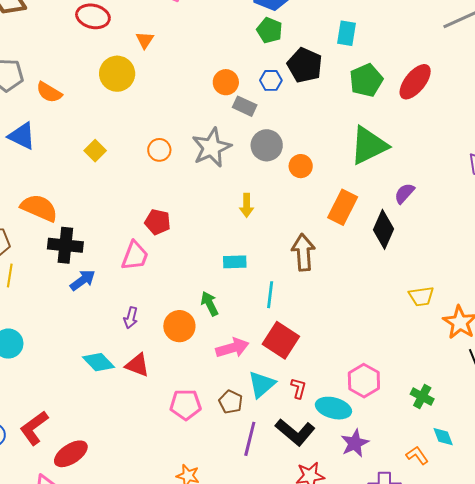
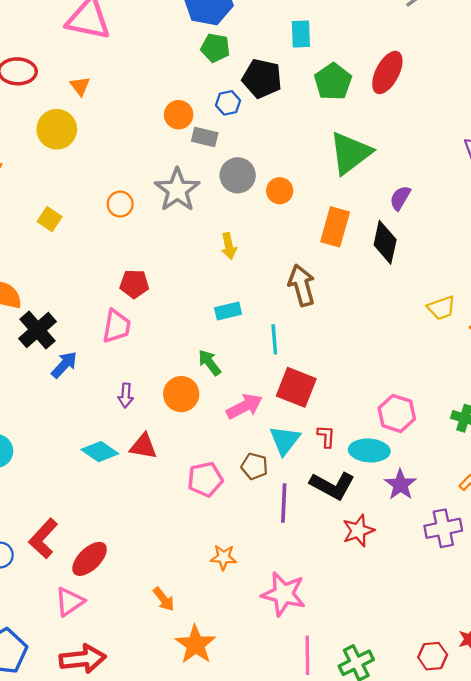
black cross: (65, 245) -> (38, 330), turned -36

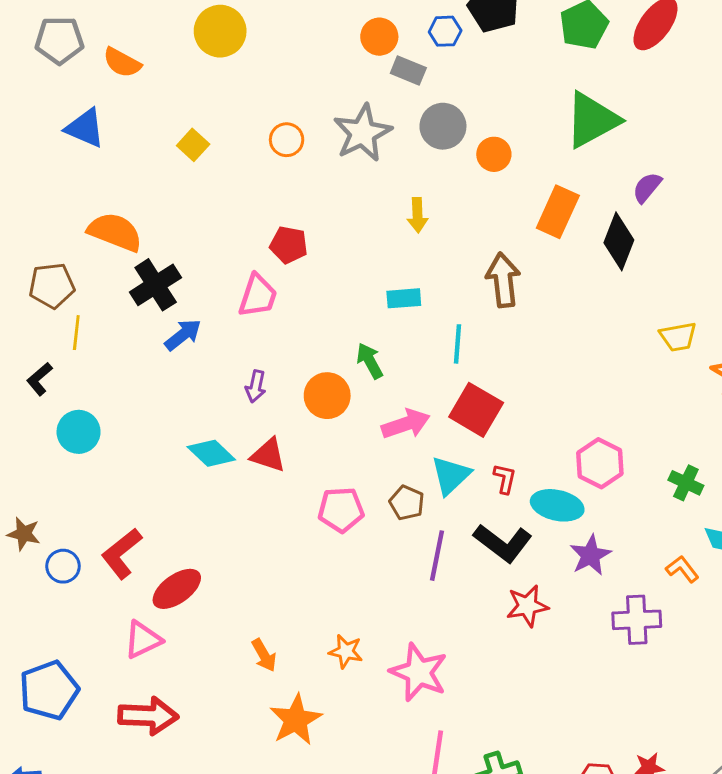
orange star: (223, 557) -> (346, 651), moved

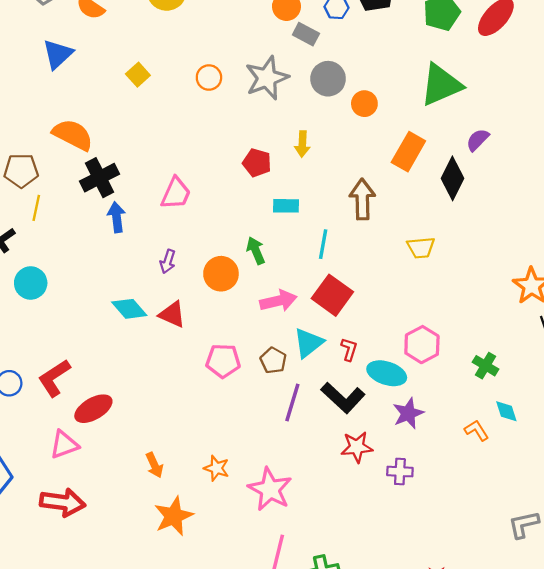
blue triangle: (85, 128) -> (58, 54), turned 48
red pentagon: (289, 245) -> (257, 163), moved
blue arrow: (183, 335) -> (117, 217), turned -64
yellow trapezoid: (678, 337) -> (421, 248), moved
purple cross: (637, 620) -> (400, 472), moved, size x0.7

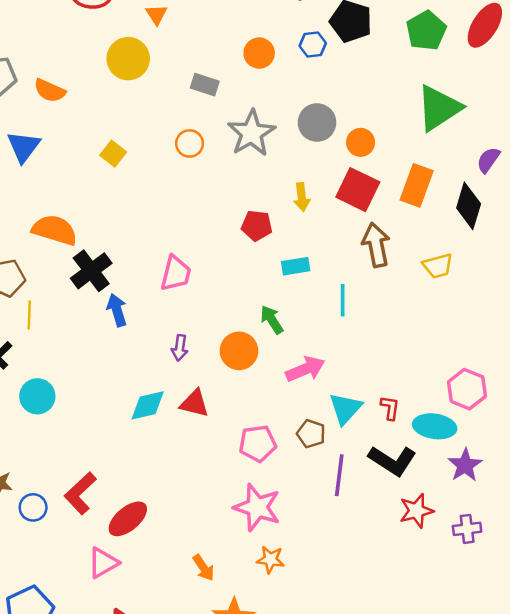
gray rectangle: (306, 34) -> (205, 85), moved
yellow trapezoid: (421, 248) -> (438, 266), moved
red square: (332, 295) -> (358, 190), moved
cyan diamond: (129, 309) -> (148, 405), turned -52
pink star: (270, 489) -> (257, 507), moved

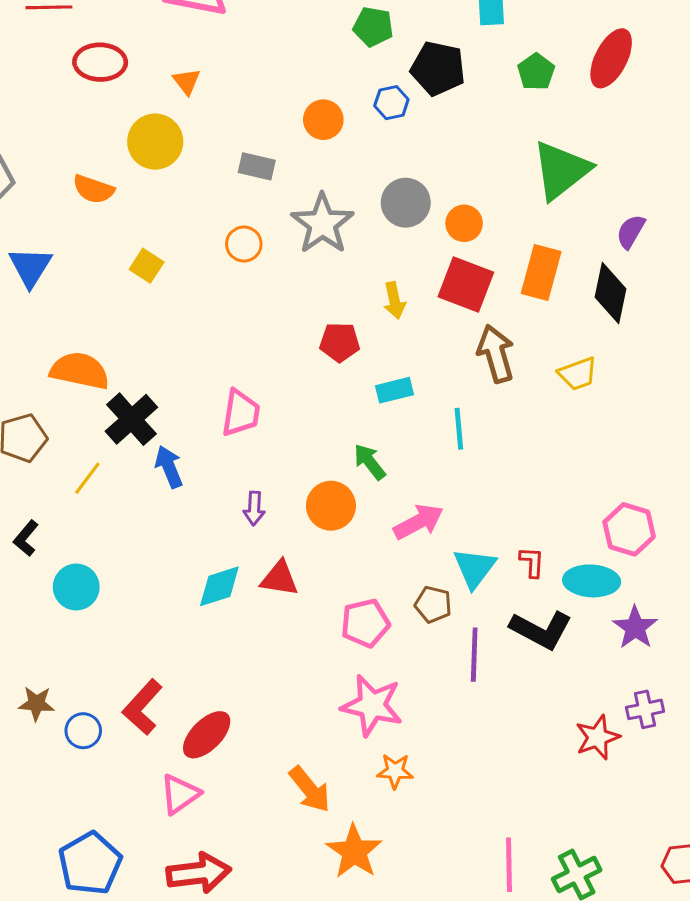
green pentagon: (426, 31) -> (536, 72), size x0.7
orange semicircle: (50, 91) -> (93, 189), moved
yellow line: (29, 315) -> (87, 478), moved, turned 40
red star: (416, 511) -> (597, 737), moved
orange arrow: (204, 568) -> (310, 789), size x1.4

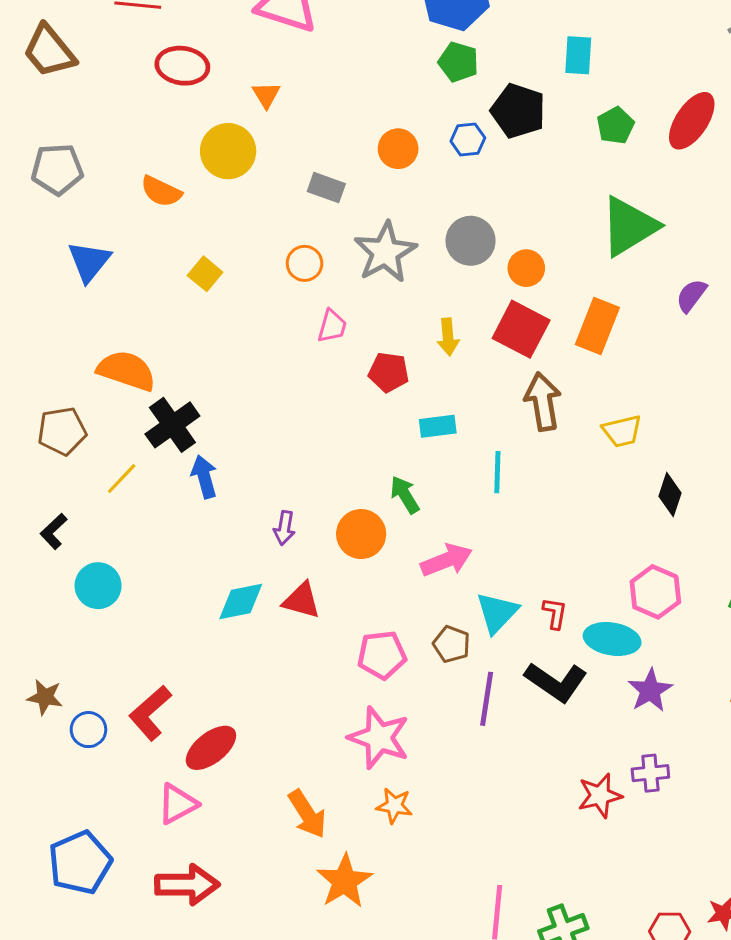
black diamond: (611, 293) -> (670, 495), moved, size x0.7
pink trapezoid: (241, 413) -> (332, 326), moved, size x0.7

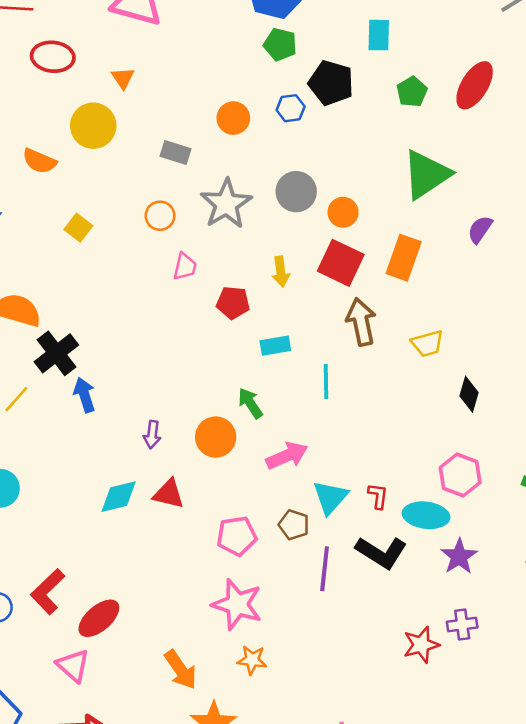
pink triangle: (177, 804) -> (73, 666), turned -48

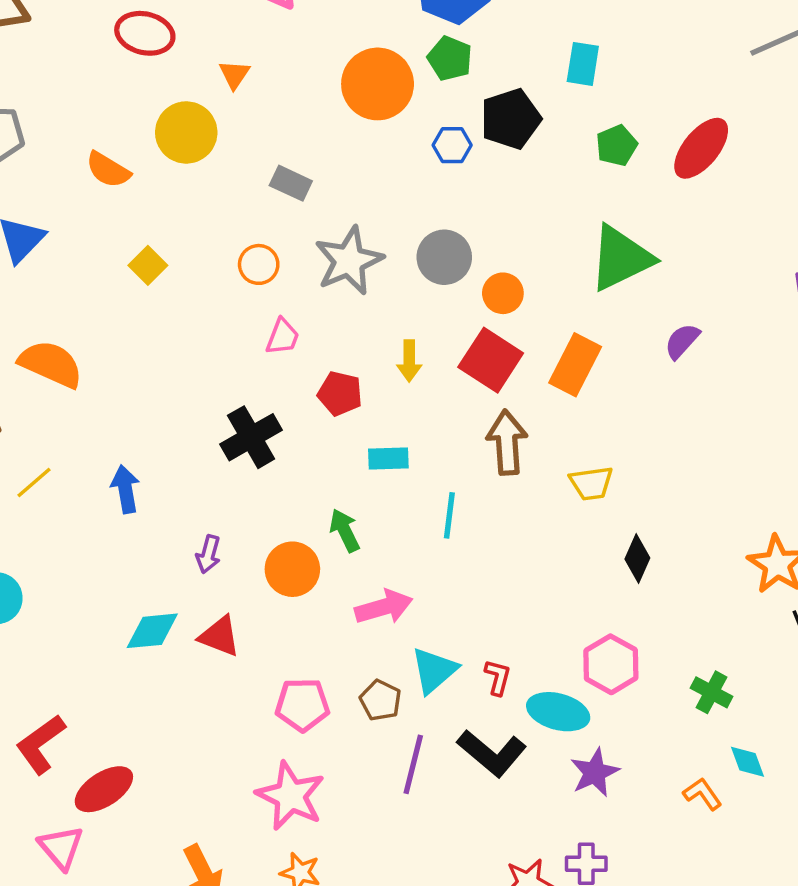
black pentagon: (331, 83) -> (511, 119), turned 30
orange circle: (233, 118) -> (378, 84), moved, size x1.6
black cross: (56, 353) -> (251, 437), moved

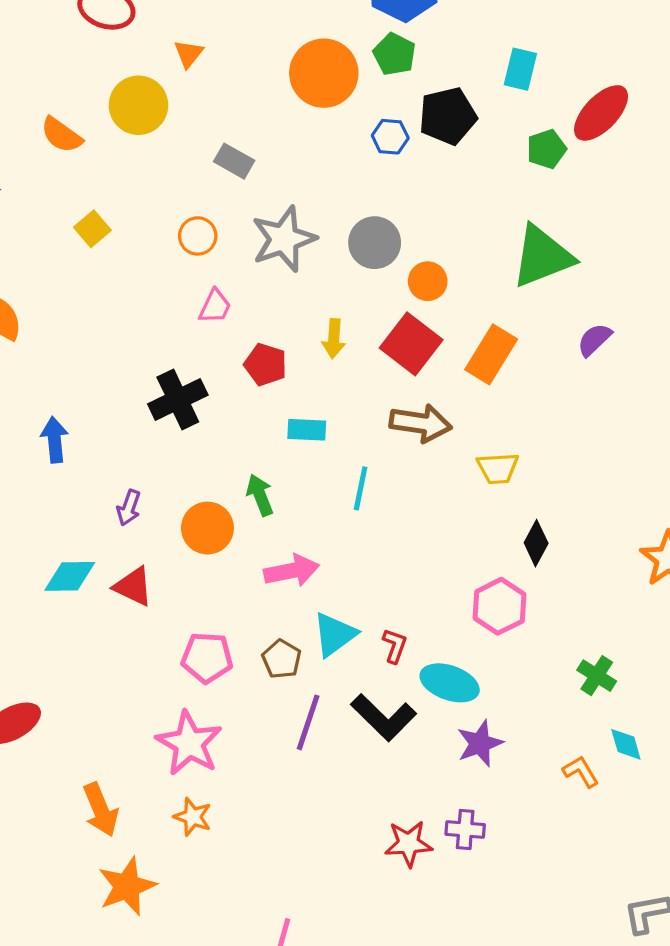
red ellipse: (701, 148) -> (601, 113), moved
brown arrow: (507, 442) -> (421, 423), turned 98
pink hexagon: (611, 664) -> (500, 606), moved

